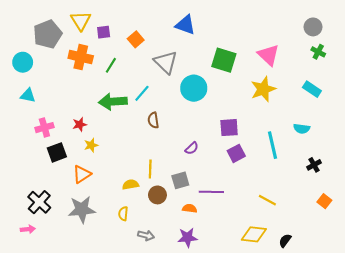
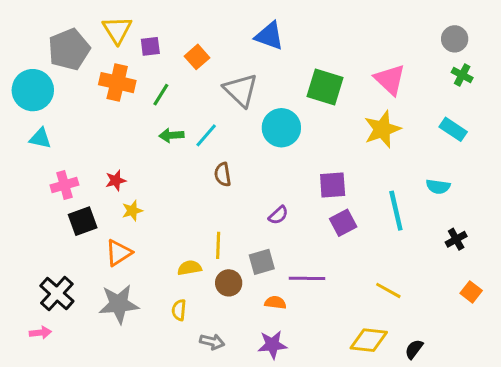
cyan circle: (23, 62) -> (33, 90), size x1.4
green arrow: (113, 102) -> (171, 135), moved, size x0.6

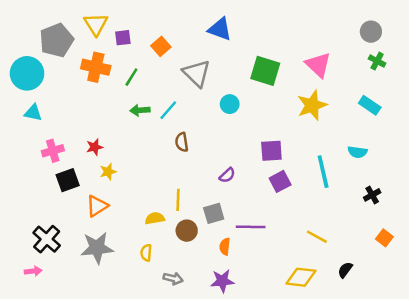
cyan circle: (281, 128) -> (230, 104), size x0.6
orange semicircle: (275, 303) -> (225, 247), turned -91
black semicircle: (414, 349) -> (345, 270), moved

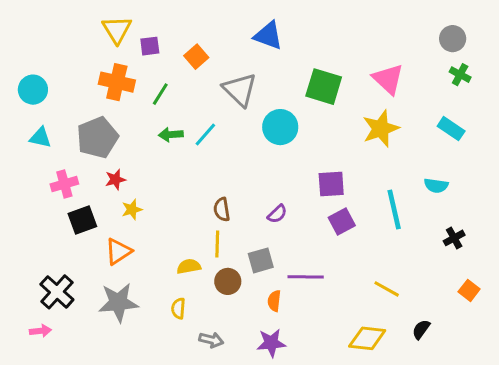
gray pentagon: (56, 40) -> (97, 138), moved
cyan circle: (27, 73) -> (33, 90), size x0.7
cyan circle: (230, 104) -> (280, 127), size x1.5
brown semicircle: (182, 142) -> (222, 209), moved

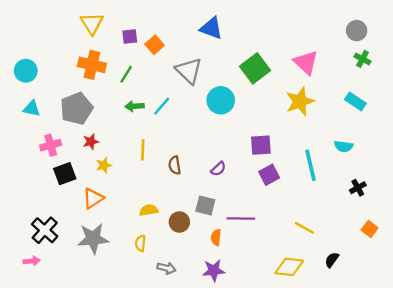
purple square: (150, 46) -> (130, 36), moved
green square: (324, 87) -> (255, 68), turned 36
yellow line: (217, 244) -> (143, 150), moved
gray square: (261, 260) -> (205, 205), turned 30

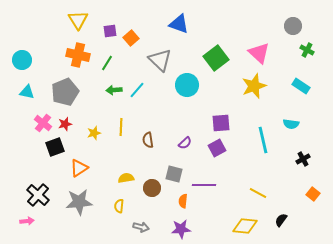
gray circle: (357, 31) -> (293, 26), moved
red star: (91, 142) -> (65, 124), moved
pink cross: (51, 145) -> (43, 123), turned -36
yellow star: (104, 165) -> (94, 133), moved
purple square: (269, 175) -> (217, 148), moved

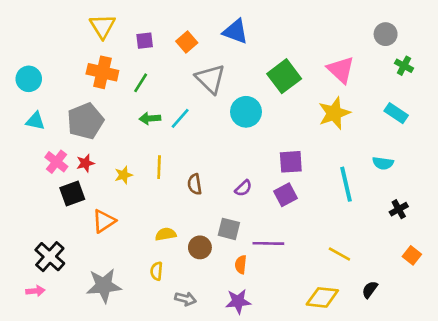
orange square: (131, 38) -> (187, 42), moved
gray star: (79, 202) -> (104, 286), moved

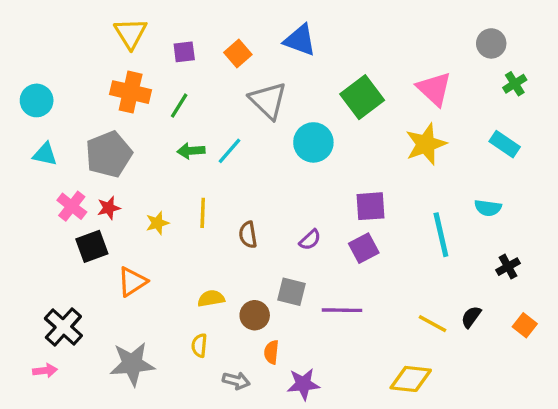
green cross: (404, 66) -> (515, 84), turned 30
orange semicircle: (241, 265) -> (271, 352), moved
black semicircle: (370, 290) -> (471, 317), moved

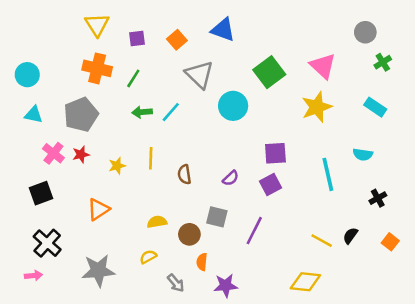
black square: (92, 246) -> (41, 193), moved
purple line: (342, 310) -> (254, 231), turned -64
yellow semicircle: (199, 345) -> (148, 257), turned 56
gray arrow: (236, 381) -> (176, 283), turned 36

